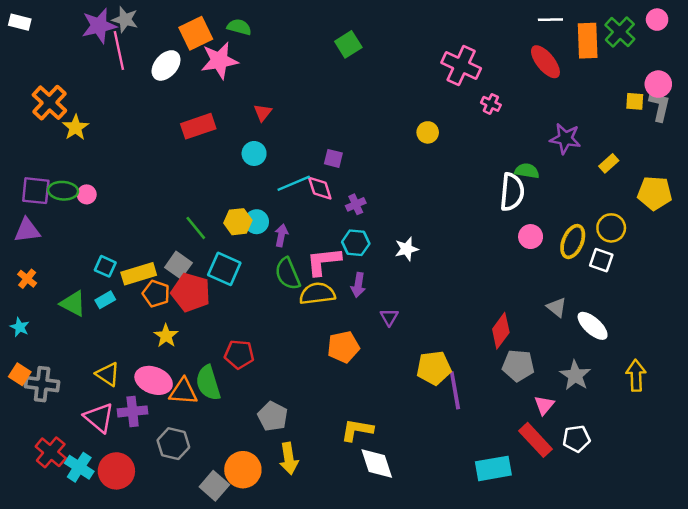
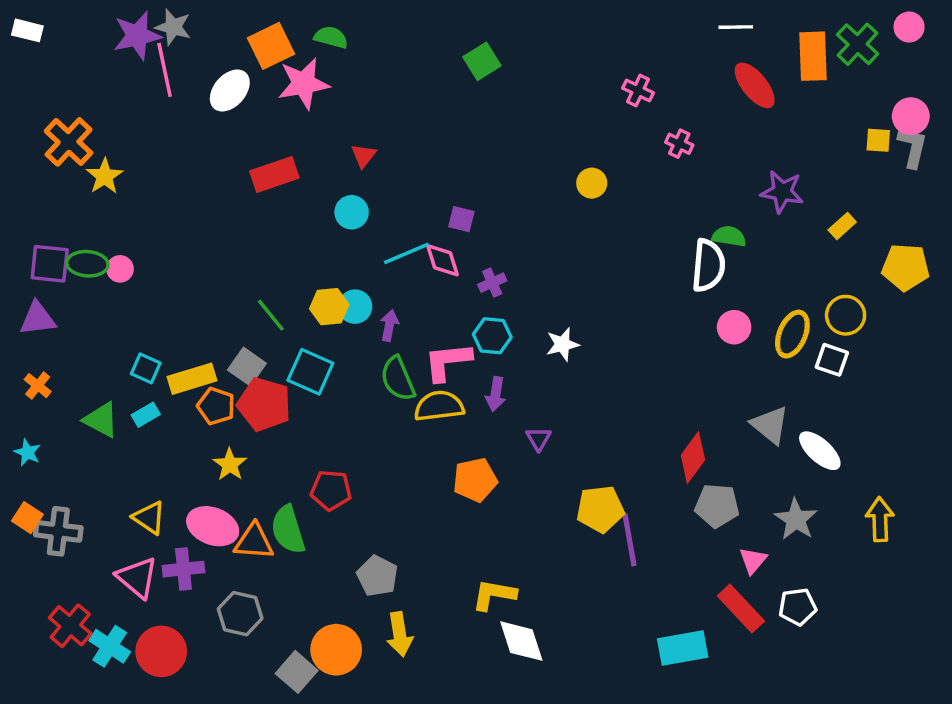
white line: (550, 20) -> (736, 27), moved
pink cross: (461, 65) -> (638, 90), size x0.6
gray triangle: (557, 307) -> (770, 425), size x1.4

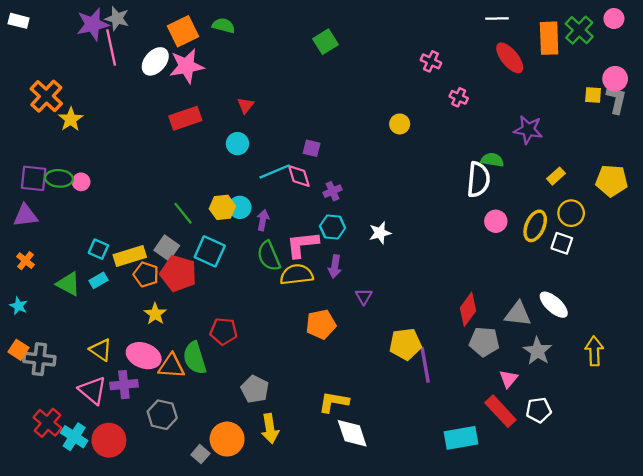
pink star: (304, 84) -> (187, 66), moved
yellow rectangle: (842, 226) -> (556, 176), moved
gray triangle: (770, 425) -> (518, 314), moved, turned -32
gray square: (297, 672) -> (200, 454), size x0.7

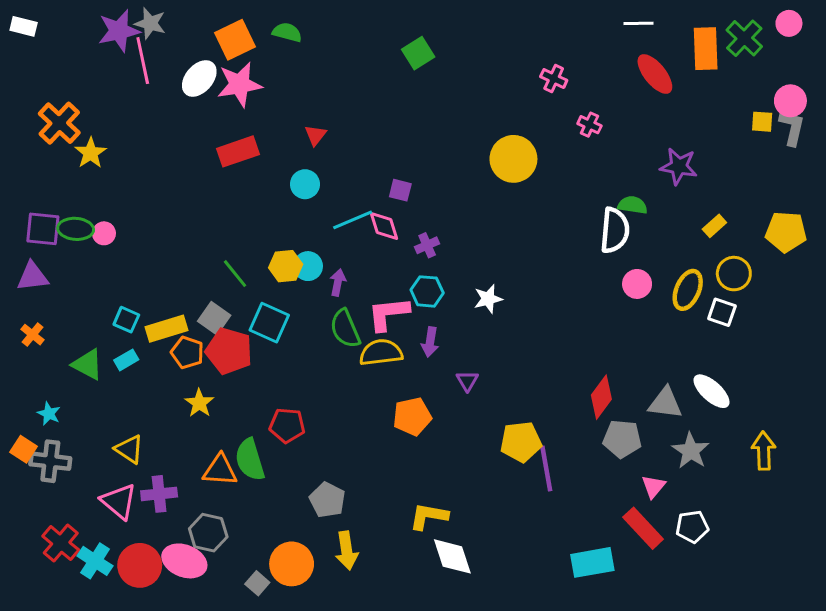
yellow circle: (400, 124) -> (513, 159), size x1.8
cyan star: (19, 306) -> (49, 414), moved
pink ellipse: (144, 356) -> (184, 561), moved

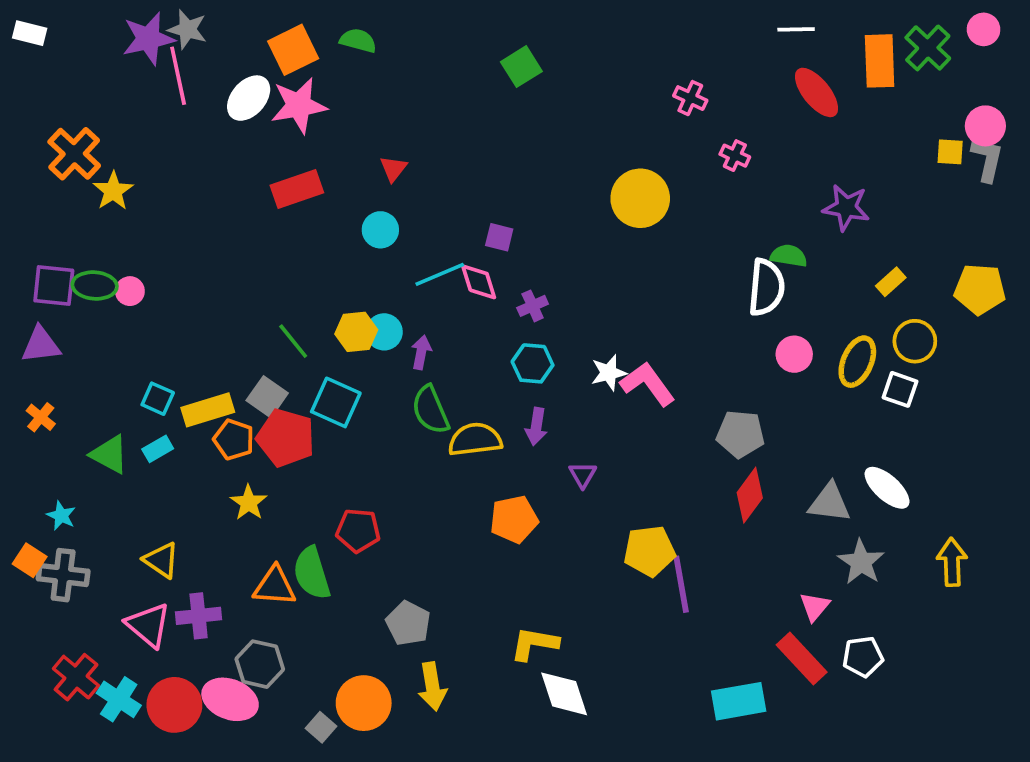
pink L-shape: (388, 314) -> (648, 384), moved, turned 60
gray pentagon: (622, 439) -> (740, 434), moved

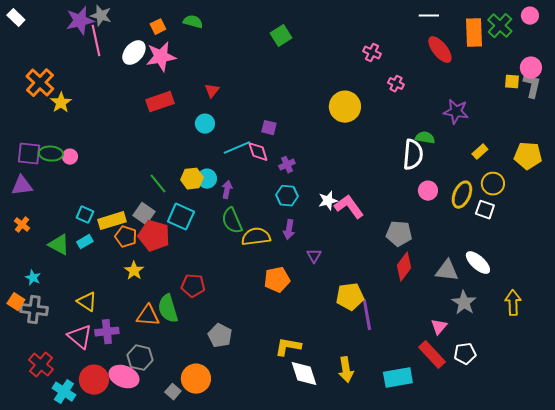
white rectangle: (30, 33) -> (16, 18), turned 30
orange square: (293, 50) -> (158, 27), size x0.6
yellow arrow: (432, 686) -> (346, 370), moved
cyan cross: (119, 699) -> (64, 392), moved

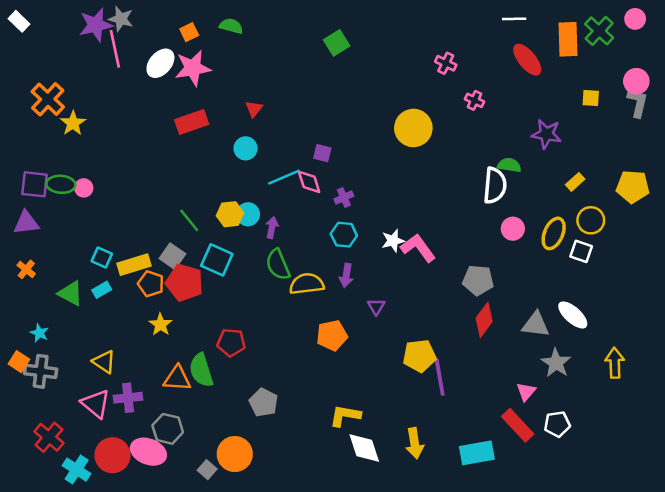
yellow square: (512, 82) -> (591, 98), moved

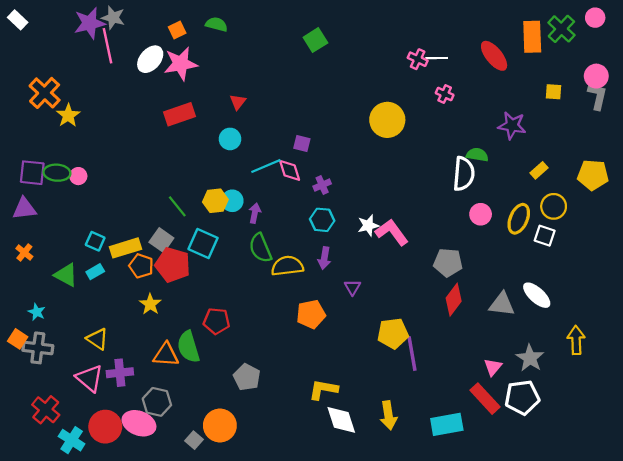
white line: (514, 19) -> (437, 58), moved
gray star: (556, 363) -> (530, 358), moved
white pentagon: (557, 424) -> (522, 397), size x1.4

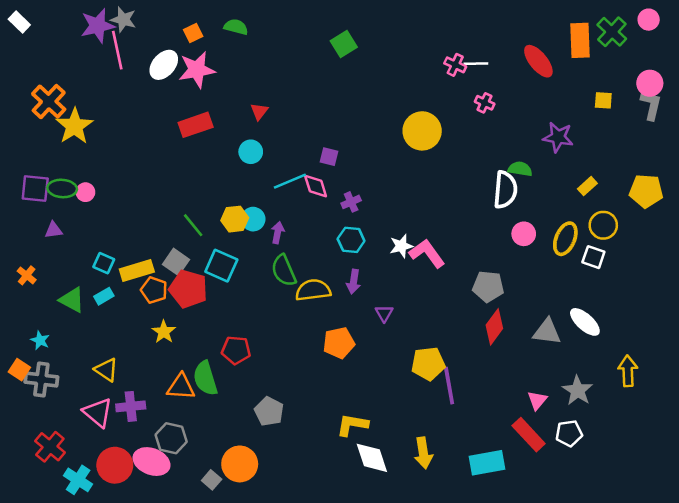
yellow star: (68, 115) -> (74, 126), size x1.4
purple triangle: (24, 209) -> (54, 230), moved, size x0.7
white pentagon: (522, 397) -> (569, 433), size x0.7

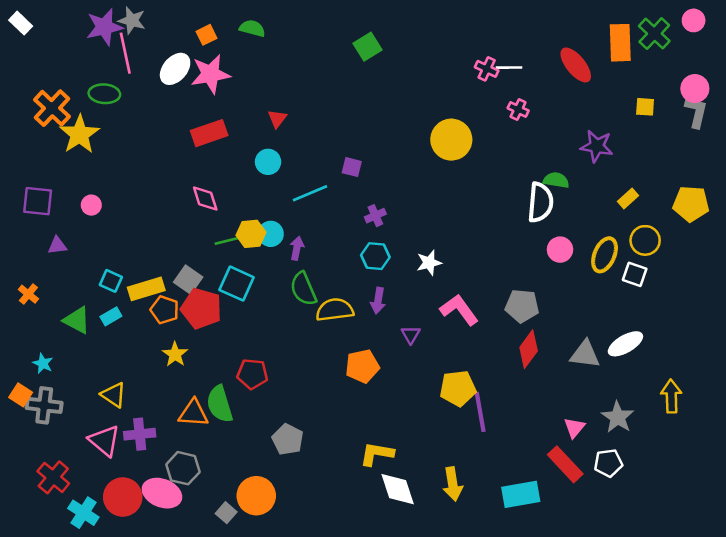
pink diamond: (316, 186) -> (205, 199), moved
green ellipse: (62, 188) -> (104, 94), moved
green line: (193, 225) -> (229, 240), moved, turned -65
pink L-shape: (427, 253) -> (459, 310), moved
white ellipse: (585, 322) -> (625, 344), turned -72

